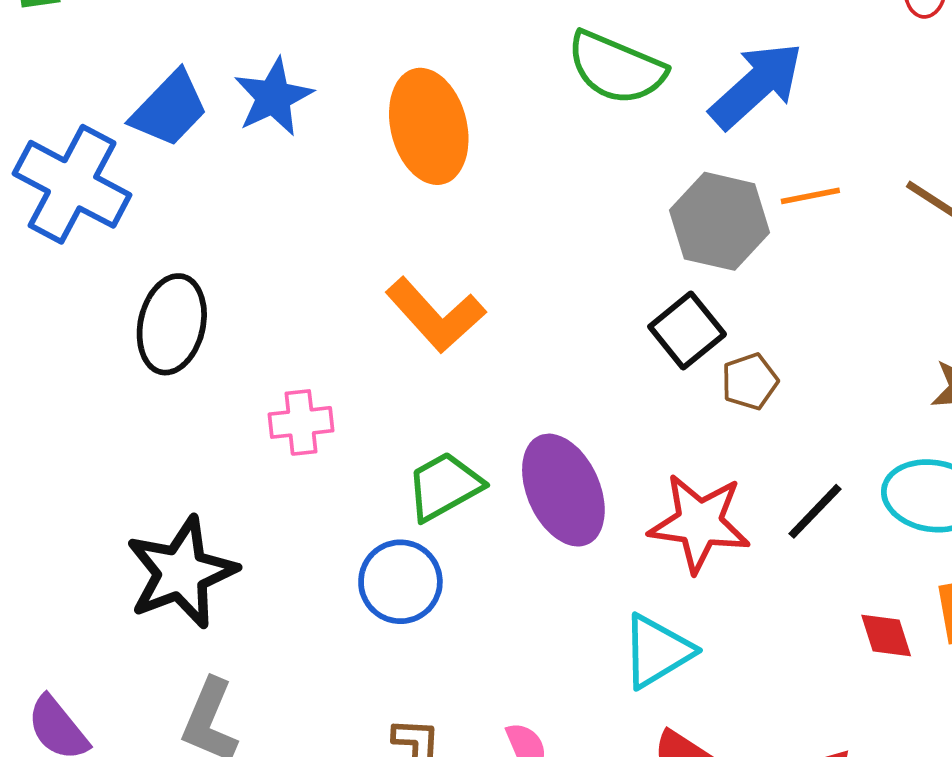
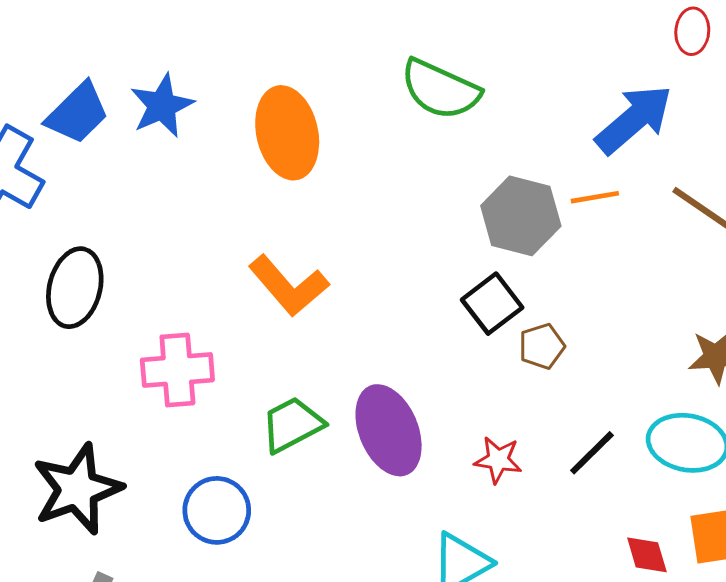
blue arrow: (756, 85) -> (634, 119), moved
pink cross: (301, 422) -> (177, 370), size x1.4
red star: (699, 523) -> (498, 460), size x0.6
blue circle: (400, 582) -> (217, 510), moved

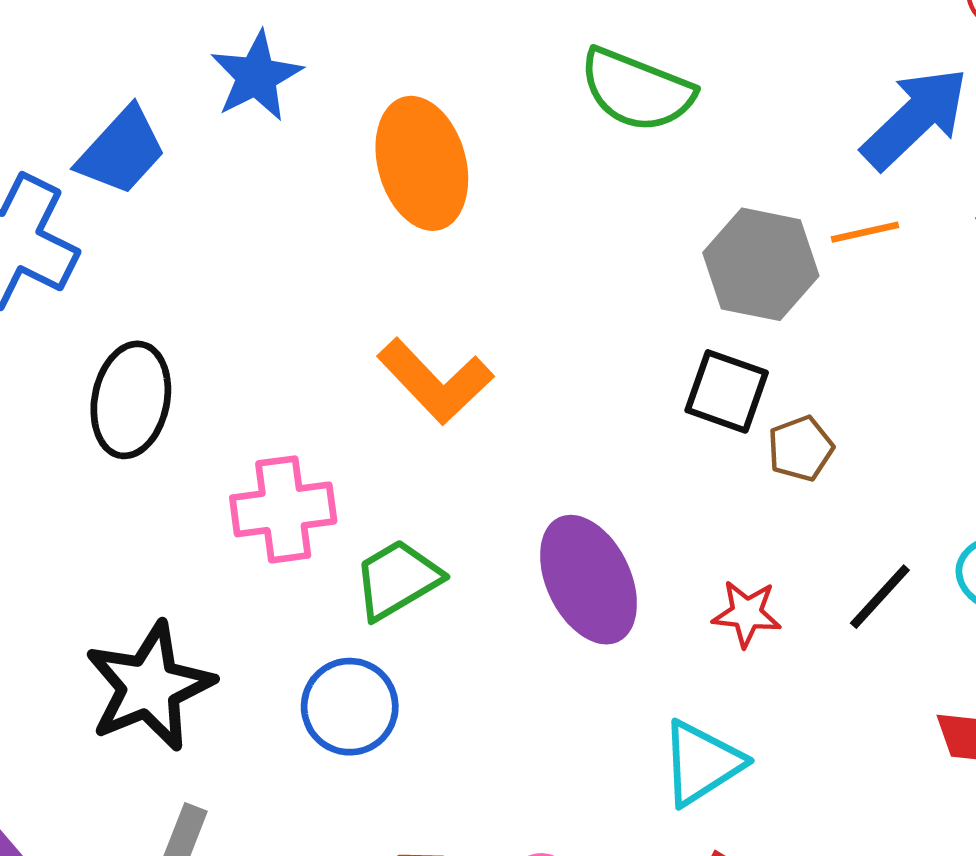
blue star: (162, 106) -> (256, 76), moved
black square: (492, 304) -> (727, 391), turned -30
green trapezoid: (292, 425) -> (397, 579), moved

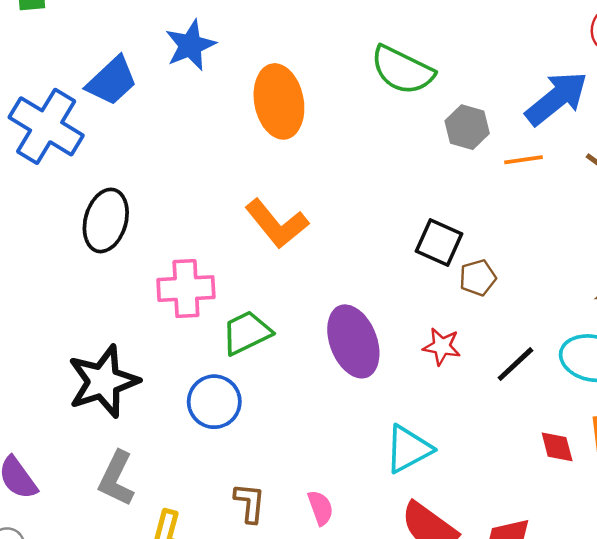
gray hexagon: (761, 264) -> (467, 127), moved, size x0.7
red star: (747, 614) -> (442, 346), moved

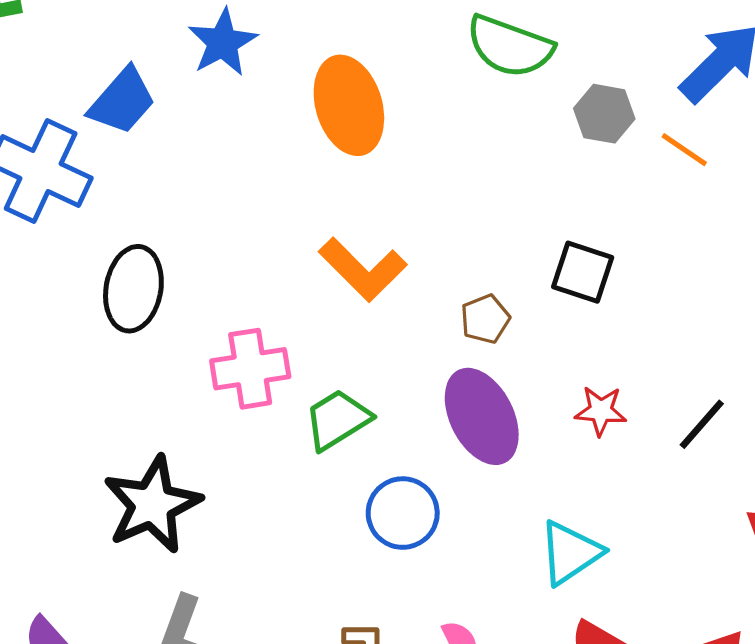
orange line: (523, 160) -> (684, 150), turned 48
brown pentagon: (478, 278) -> (485, 319), moved
blue circle: (214, 402) -> (403, 513), moved

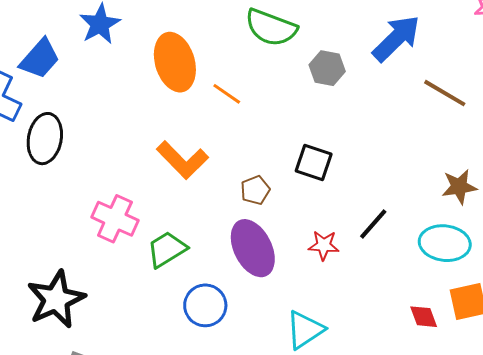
orange line: (684, 150) -> (227, 94), moved
black ellipse: (133, 289) -> (45, 139), moved
pink cross: (250, 369) -> (115, 219), turned 33
black line: (702, 424) -> (373, 224), moved

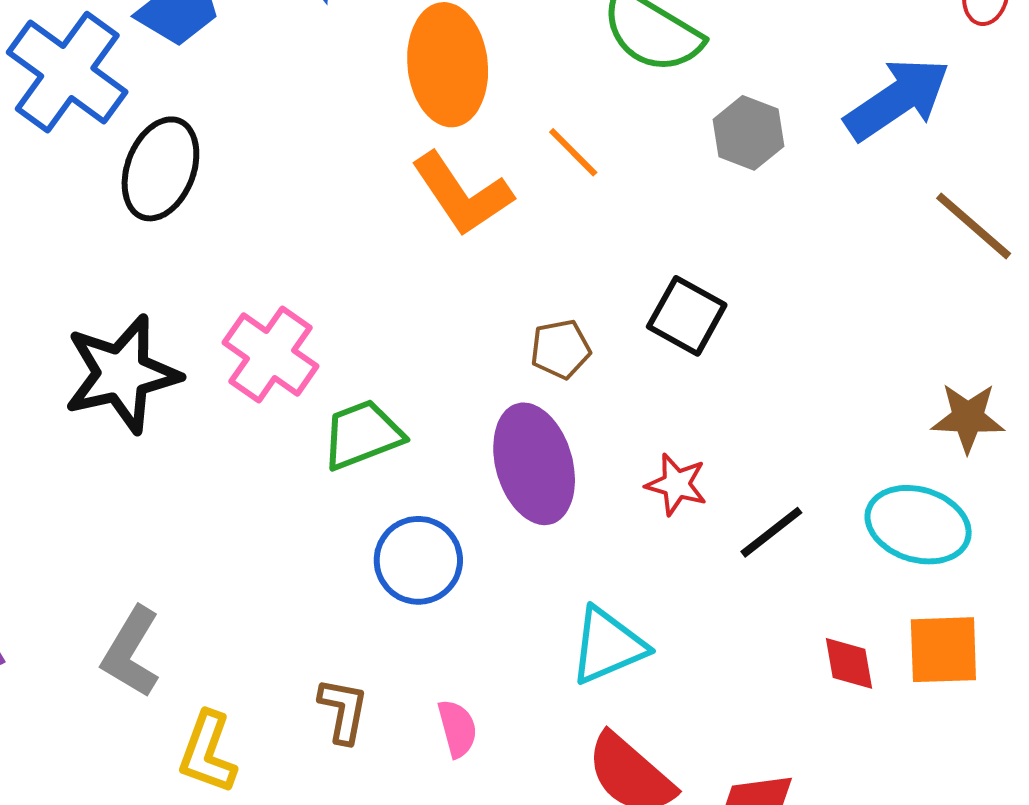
orange line: (227, 94) -> (573, 152), moved
orange L-shape: (182, 160) -> (462, 194), moved
black line: (373, 224) -> (771, 532), moved
black star: (56, 299) -> (122, 374), moved

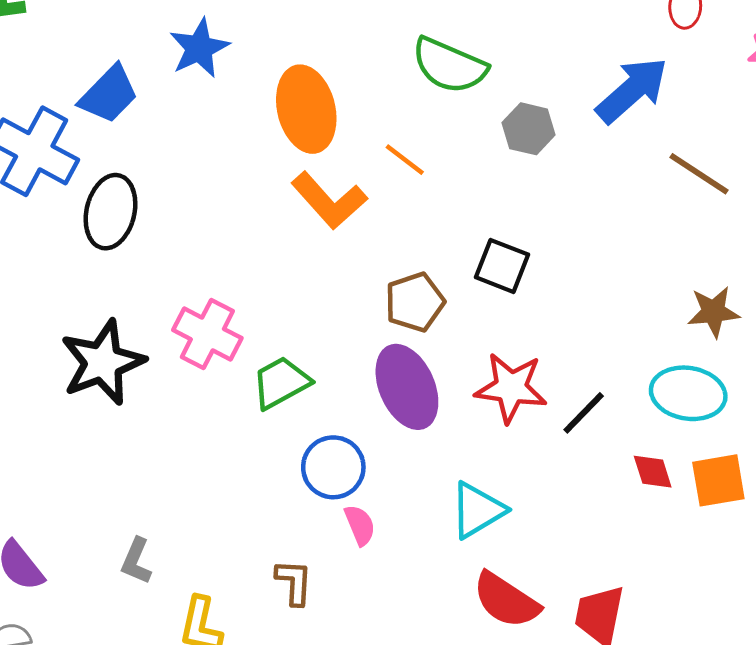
brown pentagon: (560, 349) -> (415, 302), size x1.4
red star: (676, 484) -> (511, 388), size x1.6
gray L-shape: (131, 652) -> (136, 561), size x0.7
red diamond: (849, 663) -> (653, 472), moved
pink semicircle: (457, 728) -> (360, 525), moved

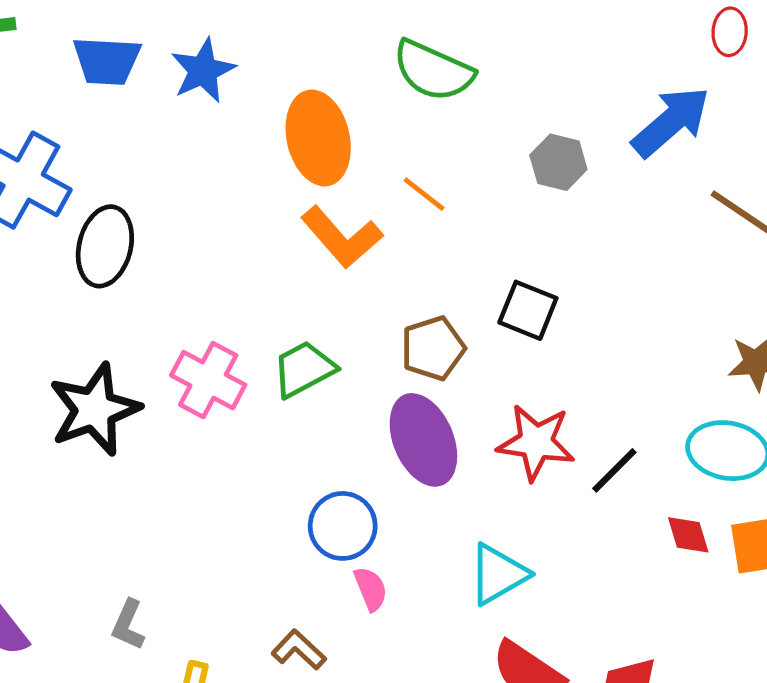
green semicircle: (449, 65) -> (433, 71), moved
blue trapezoid: (109, 94) -> (107, 61), moved, turned 48
green trapezoid: (281, 383) -> (304, 369), moved
brown L-shape: (294, 582) -> (299, 650), turned -51

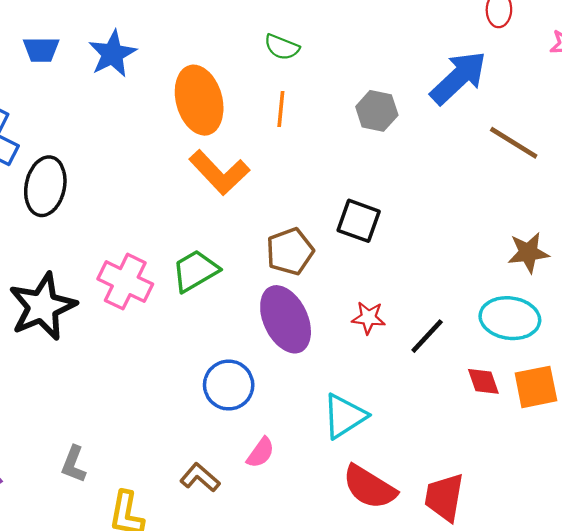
blue trapezoid: (107, 61) -> (41, 49), size x0.7
green semicircle: (433, 71) -> (282, 47), size x0.6
orange line: (424, 194) -> (281, 109), moved, turned 60
red star: (536, 442) -> (369, 318), size x0.6
pink semicircle: (371, 589) -> (261, 453), moved, turned 60

